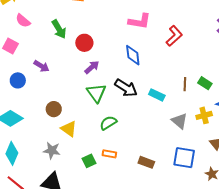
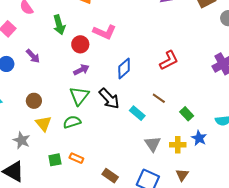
pink L-shape: (140, 21) -> (105, 32), moved
blue diamond: (133, 55) -> (124, 68), turned 40
brown line: (185, 84) -> (159, 98), moved, turned -72
green semicircle: (108, 123) -> (72, 122), moved

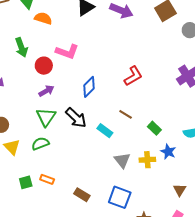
brown triangle: (182, 175) -> (180, 190), moved

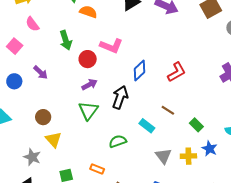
blue diamond: (89, 87) -> (140, 70), moved
black arrow: (76, 118) -> (120, 97), moved, turned -115
green semicircle: (40, 144) -> (118, 141), moved
orange rectangle: (47, 179) -> (97, 169), moved

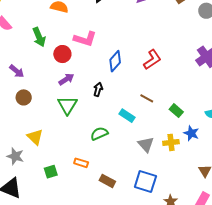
black arrow: (120, 97) -> (98, 89), size x0.6
brown circle: (43, 117) -> (24, 97), moved

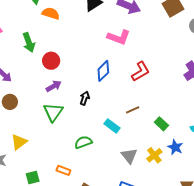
pink L-shape: (85, 39) -> (119, 37), moved
brown line: (147, 98) -> (133, 110), turned -56
yellow triangle: (35, 137) -> (19, 142), turned 36
yellow cross: (171, 142) -> (154, 155), turned -35

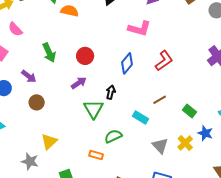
green arrow: (29, 42) -> (49, 53), moved
red circle: (51, 61) -> (85, 56), moved
green triangle: (53, 112) -> (94, 109), moved
orange rectangle: (63, 170) -> (96, 155), moved

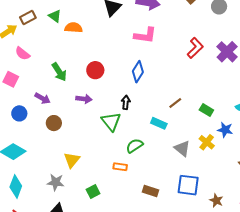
red L-shape: (164, 61) -> (195, 48), moved
purple arrow: (79, 83) -> (84, 99), moved, turned 49

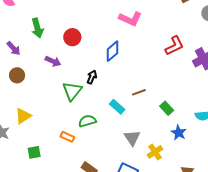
yellow cross: (207, 142) -> (155, 152), moved

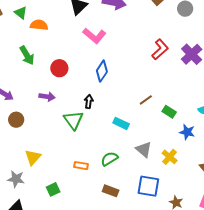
pink L-shape: (130, 19) -> (94, 36), moved, turned 30
green arrow: (37, 28) -> (27, 55), moved
brown line: (139, 92) -> (146, 100), moved
green semicircle: (87, 121) -> (109, 159), moved

